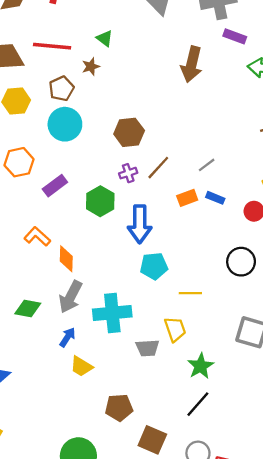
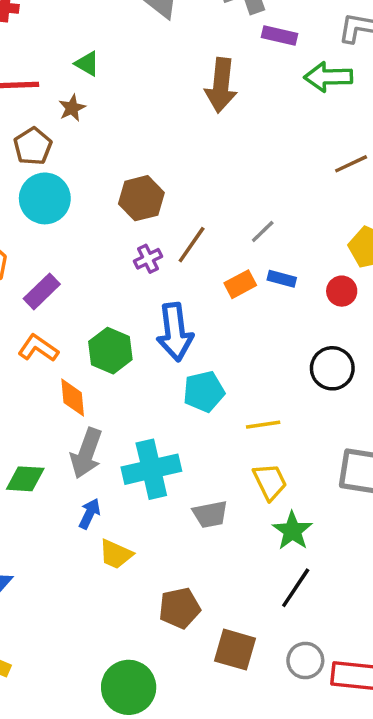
green hexagon: (100, 201) -> (110, 351), moved
orange L-shape: (37, 236) -> (38, 348), moved
yellow trapezoid: (175, 329) -> (270, 482), moved

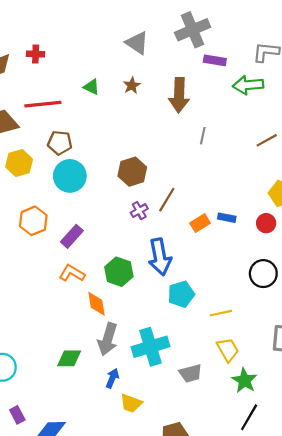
brown star: (72, 108) -> (132, 86), moved
brown pentagon: (33, 146) -> (60, 143), turned -30
gray line: (263, 232) -> (203, 136), moved, turned -30

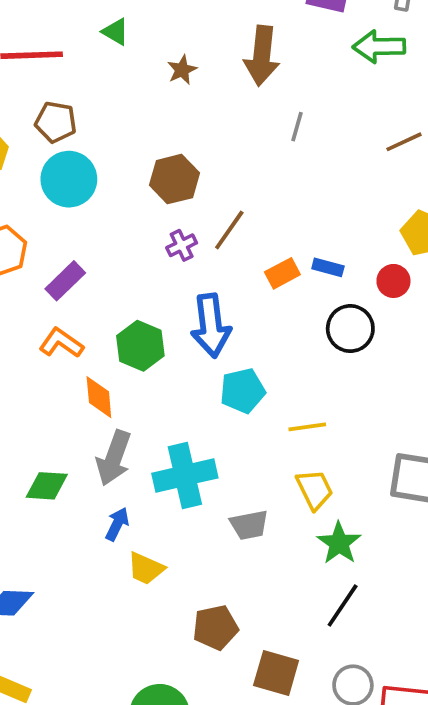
brown star: (132, 86) -> (182, 70), moved
black circle: (263, 274) -> (350, 329), moved

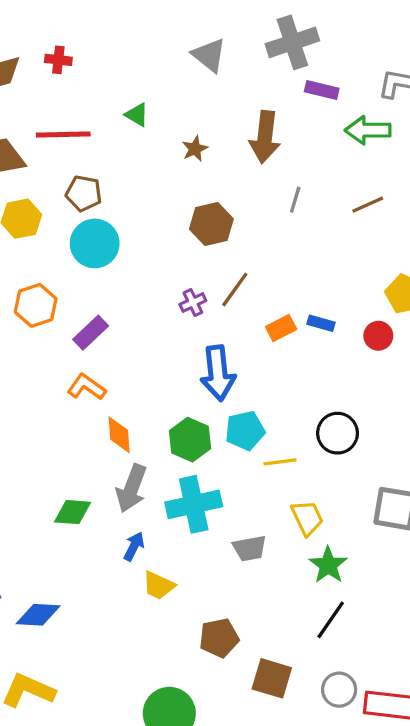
brown line: (404, 142) -> (368, 205), moved
brown hexagon: (174, 179) -> (211, 224), moved
black circle: (350, 329) -> (338, 433), moved
green hexagon: (140, 346) -> (190, 440), moved
yellow line: (307, 427) -> (280, 462), moved

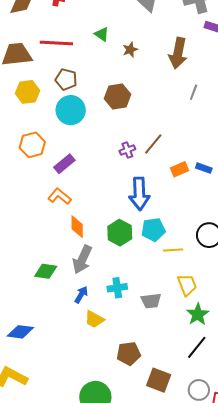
brown star: (195, 149) -> (130, 50), moved
brown hexagon: (211, 224) -> (118, 96), moved
cyan cross: (194, 504) -> (117, 288), moved, size x0.6

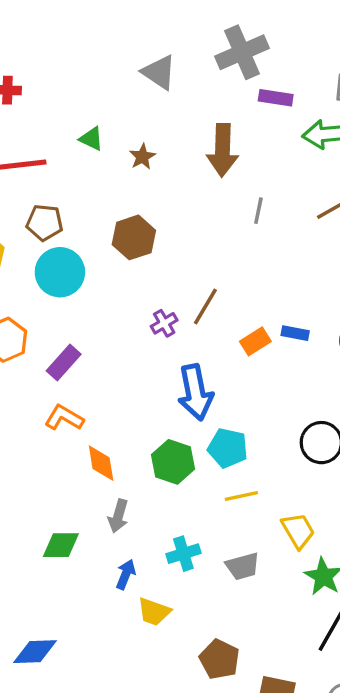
cyan pentagon: (153, 230) -> (228, 448), turned 30
yellow line: (173, 250) -> (241, 496), moved
gray arrow: (82, 259) -> (118, 516), size x0.7
brown pentagon: (129, 354) -> (220, 659), turned -30

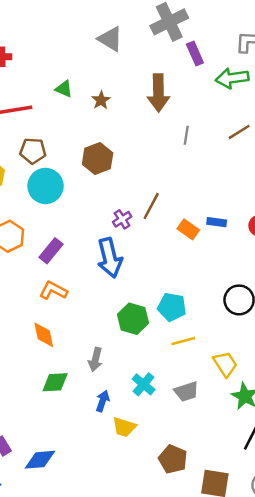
purple rectangle: (276, 98) -> (195, 53), turned 60
orange rectangle: (255, 341) -> (188, 229), turned 70
blue arrow: (195, 392) -> (110, 258), moved
orange diamond: (101, 463) -> (44, 335), moved
cyan cross: (183, 554) -> (144, 384), turned -30

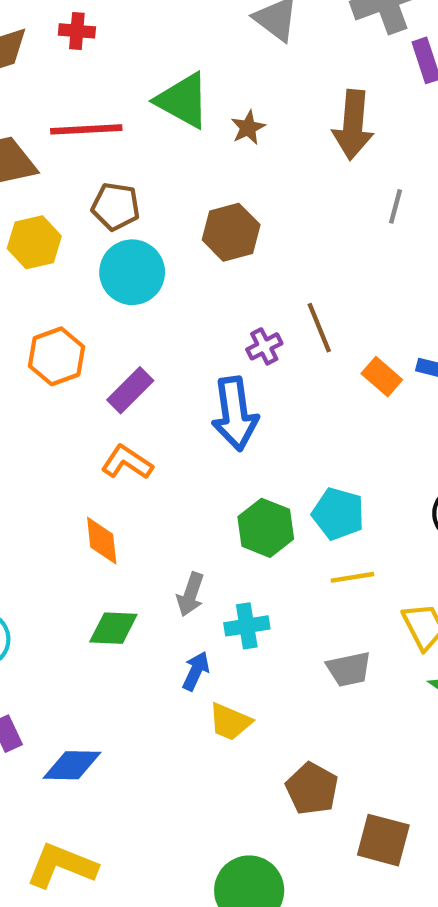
green triangle: (64, 89) -> (183, 100), size x1.8
brown line: (151, 206) -> (319, 328), turned -56
cyan cross: (144, 384) -> (247, 626), moved, turned 35

